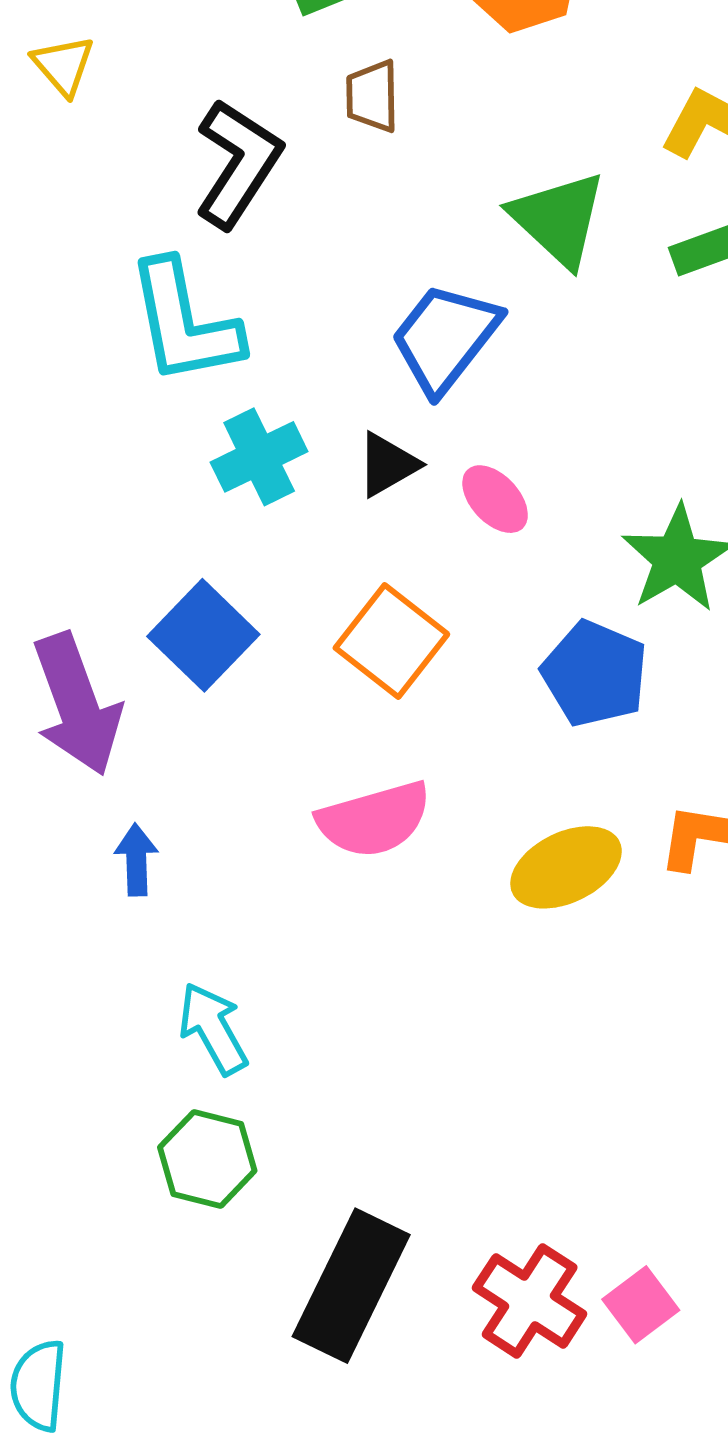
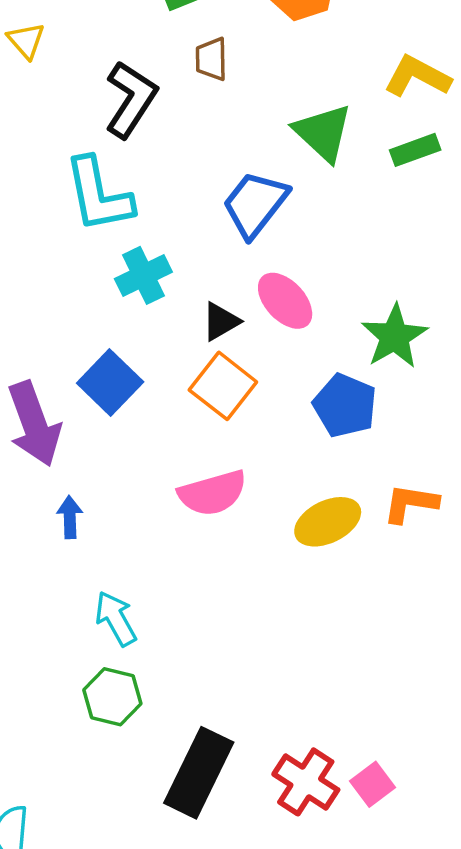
black triangle: (388, 465) -> (221, 321), moved
pink ellipse: (495, 499) -> (285, 301), size x1.4

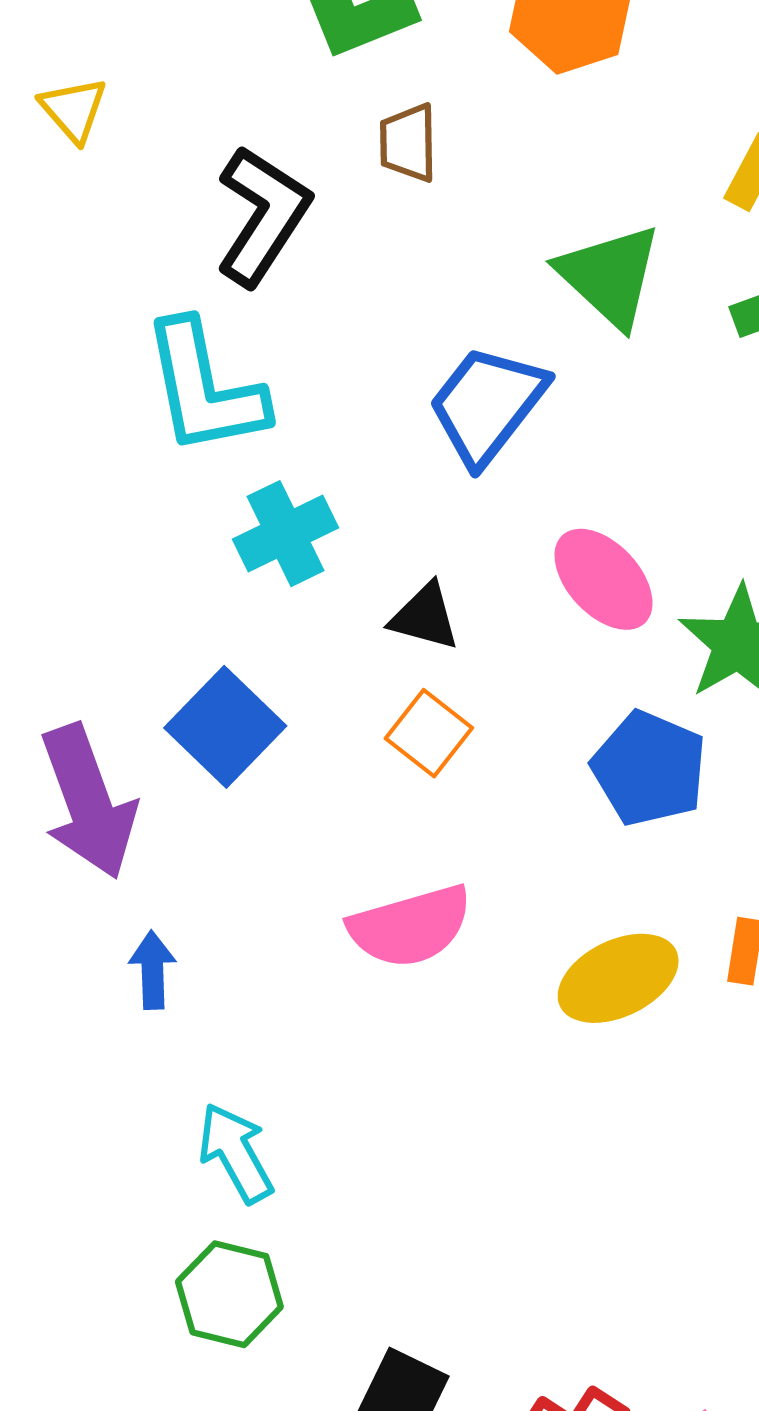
pink ellipse: (285, 301) -> (604, 579), moved
black triangle: (221, 321) -> (425, 617), turned 45
orange square: (223, 386) -> (429, 733), size x0.7

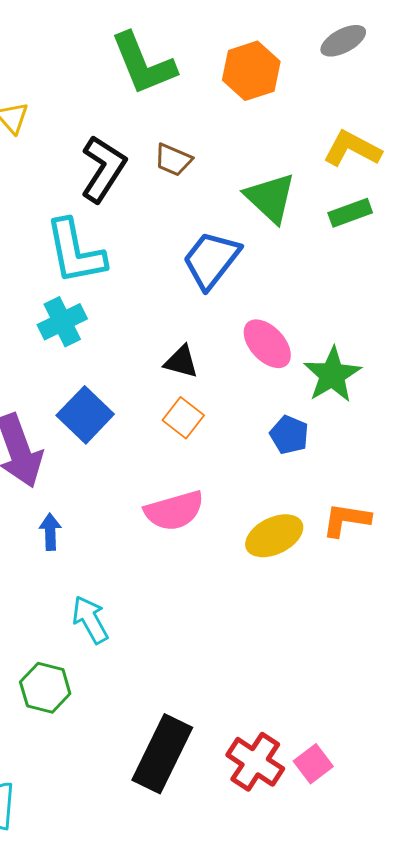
brown trapezoid: (408, 143) -> (173, 160), moved, turned -66
cyan cross: (286, 534) -> (62, 322), moved
blue pentagon: (649, 768) -> (289, 435), size x0.7
green hexagon: (229, 1294) -> (45, 688), moved

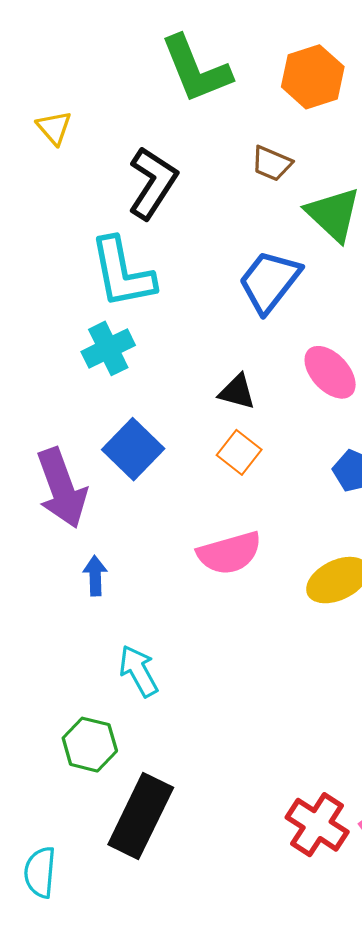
brown trapezoid: (173, 160) -> (272, 163), moved
black rectangle: (162, 754) -> (141, 816), moved

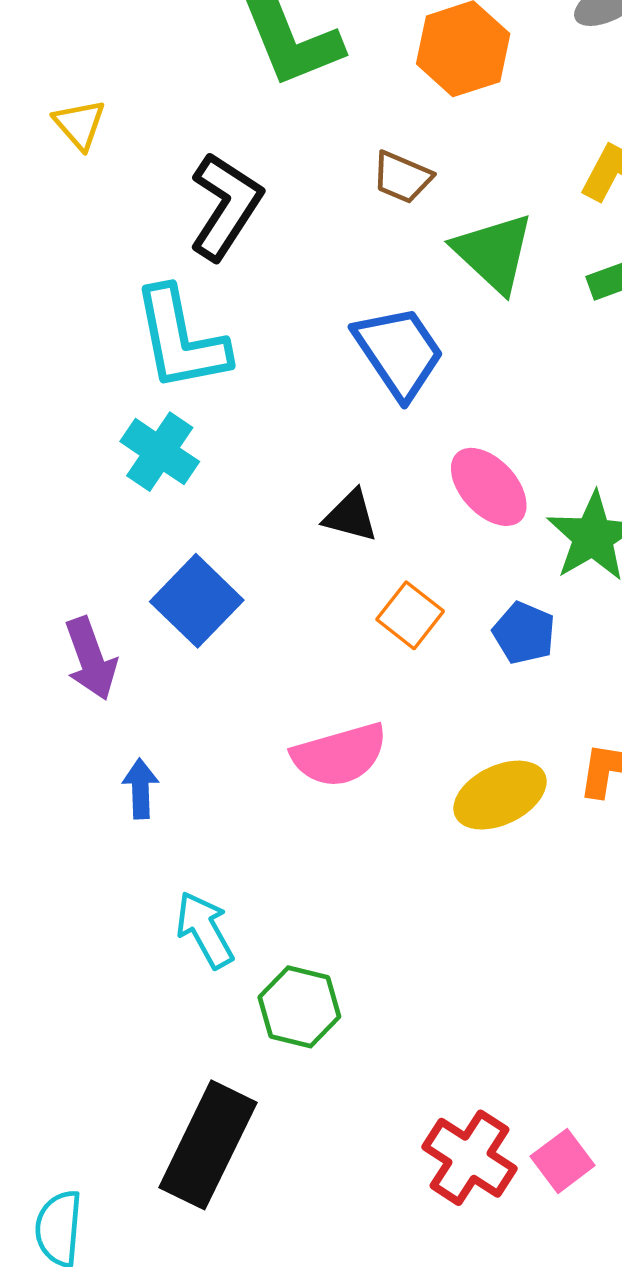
blue trapezoid: (269, 281) -> (399, 352), turned 108
cyan cross: (108, 348) -> (160, 452), turned -30
orange square: (239, 452) -> (410, 615), moved
purple arrow: (62, 488) -> (91, 659), size x0.7
green hexagon: (90, 745) -> (299, 1007), moved

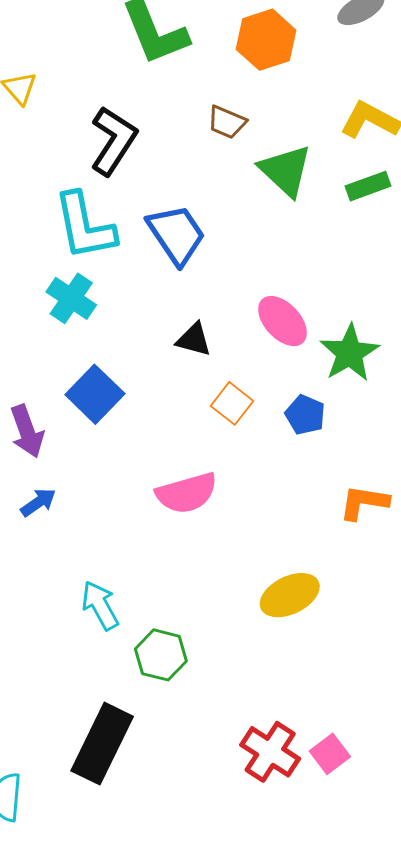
blue trapezoid: (399, 352) -> (176, 234), moved
blue arrow: (141, 789) -> (38, 502), moved, turned 57
yellow ellipse: (500, 795) -> (290, 595), moved

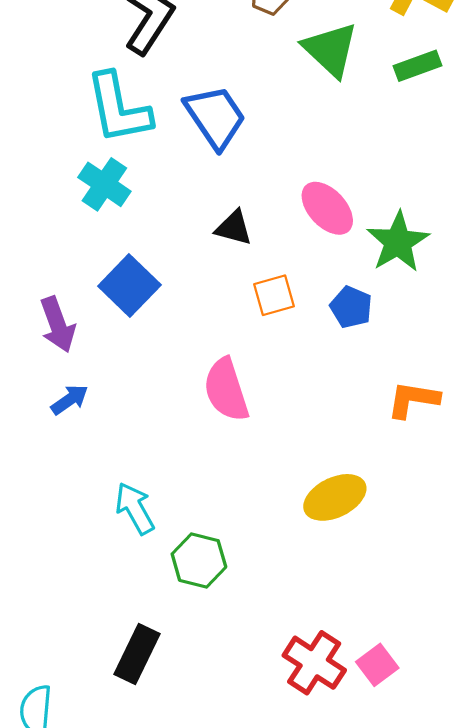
orange square: (232, 403) -> (274, 295), turned 36
pink semicircle: (187, 493) -> (226, 390), turned 88
black rectangle: (102, 744) -> (137, 654), size x0.7

